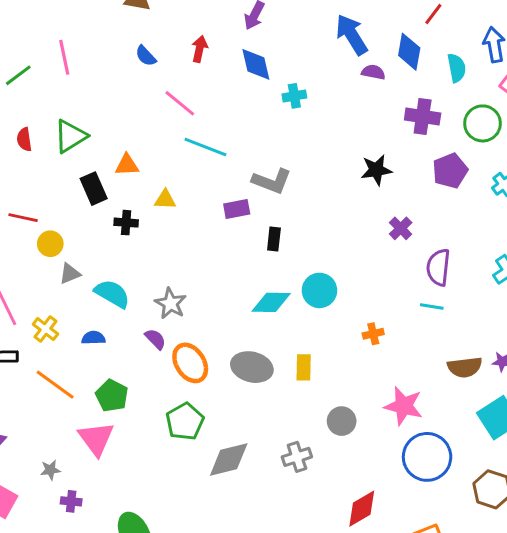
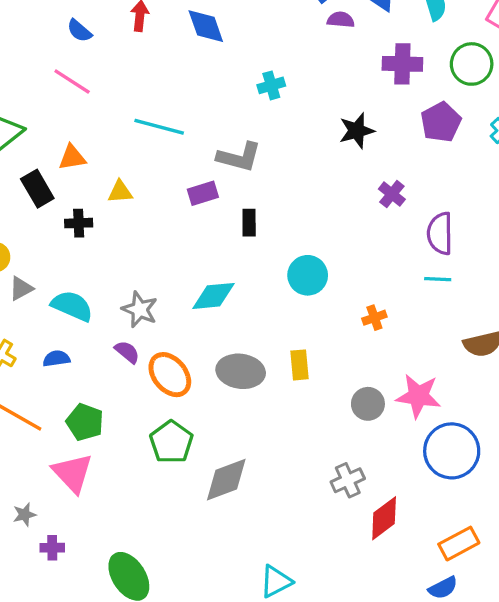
cyan cross: (294, 96) -> (271, 85), moved
pink line: (180, 103) -> (72, 81), moved
cyan diamond: (271, 302) -> (214, 296), moved
gray circle: (342, 421) -> (368, 404), moved
gray cross: (297, 457) -> (348, 480), moved

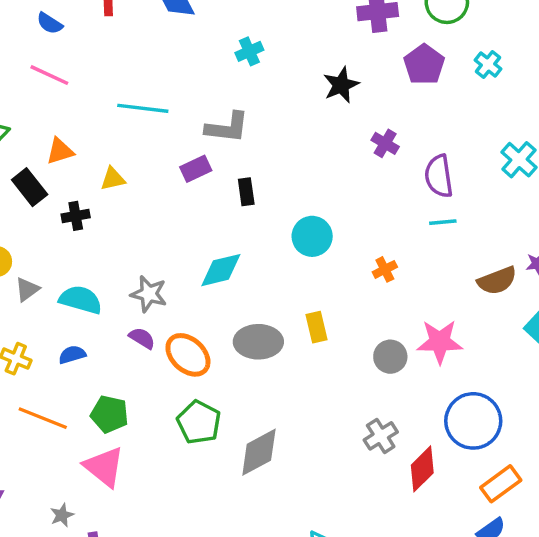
blue circle: (452, 451) -> (473, 421), moved

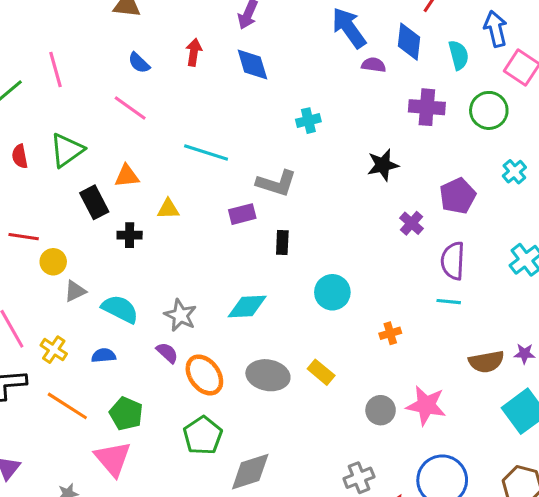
purple pentagon: (424, 64) -> (458, 196), moved
yellow rectangle: (316, 327) -> (321, 372), turned -48

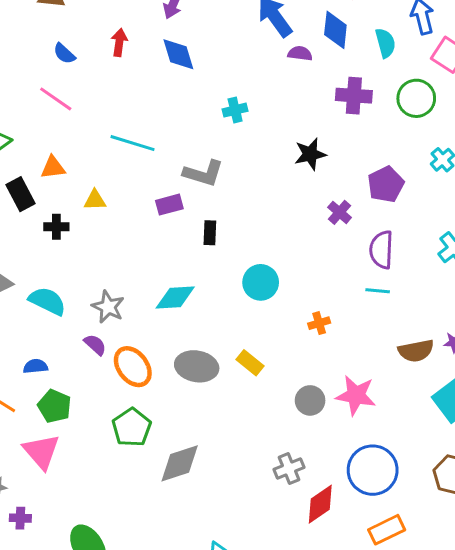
blue semicircle: (104, 356) -> (35, 366), moved

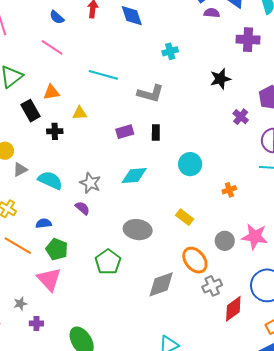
purple rectangle: (169, 205) -> (125, 132), moved
gray ellipse: (197, 366) -> (138, 230), moved
orange ellipse: (133, 367) -> (195, 260), moved
gray diamond: (180, 463) -> (161, 284), moved

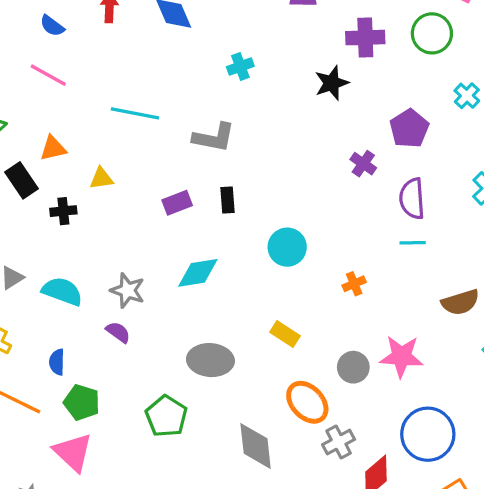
black star: (220, 79) -> (332, 83), moved
blue semicircle: (44, 223) -> (57, 362), turned -77
gray diamond: (161, 284) -> (256, 446), turned -72

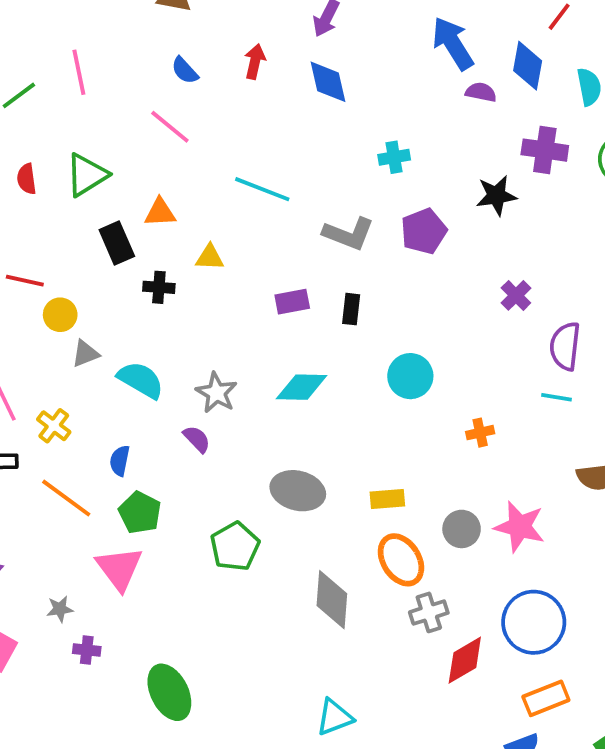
purple pentagon: (409, 129) -> (424, 231), moved
yellow rectangle: (285, 334) -> (387, 499), moved, turned -48

